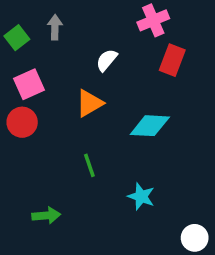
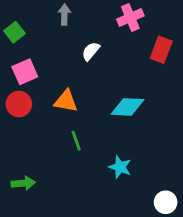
gray arrow: (55, 27) -> (64, 15), moved
red rectangle: (172, 60) -> (161, 50), moved
orange triangle: (89, 103) -> (66, 101), moved, turned 40
green arrow: (46, 215) -> (23, 183), moved

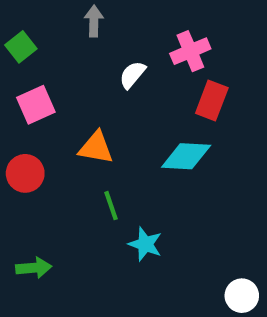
pink cross: (130, 17) -> (190, 51), moved
red rectangle: (161, 50) -> (212, 100), moved
red circle: (19, 104) -> (25, 173), moved
cyan star: (120, 167) -> (145, 244), moved

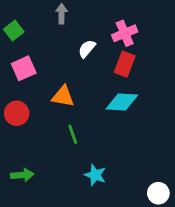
red rectangle: (212, 100) -> (125, 64), moved
cyan star: (145, 244) -> (95, 175), moved

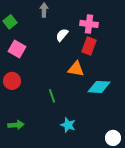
pink cross: (125, 33) -> (89, 24), turned 30
pink square: (24, 68) -> (17, 49), turned -36
orange triangle: (63, 96) -> (76, 69), moved
cyan diamond: (122, 102) -> (99, 87), moved

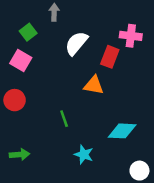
green square: (10, 22) -> (28, 32), moved
pink cross: (89, 24) -> (131, 36), moved
white semicircle: (62, 35) -> (76, 43), size x1.5
cyan diamond: (99, 87) -> (122, 131), moved

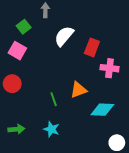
pink cross: (131, 36) -> (110, 68), moved
orange triangle: (94, 85) -> (78, 90), moved, turned -30
cyan star: (84, 154) -> (52, 129), moved

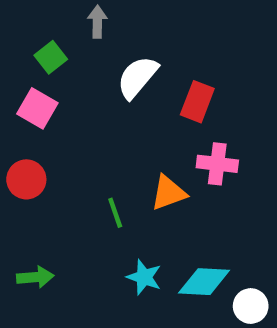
pink cross: (110, 68) -> (217, 164), moved
cyan diamond: (102, 110) -> (204, 282), moved
cyan star: (52, 129) -> (144, 277), moved

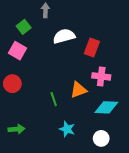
white semicircle: (137, 77) -> (64, 36), turned 35
cyan diamond: (204, 282) -> (106, 107), moved
white circle: (251, 306) -> (101, 138), moved

